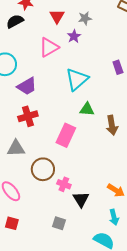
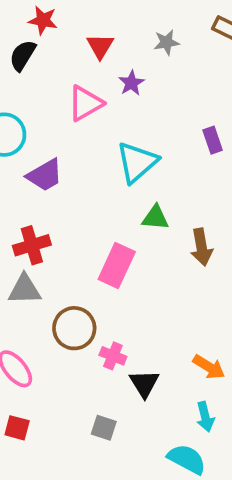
gray star: (85, 18) -> (166, 42), moved
black semicircle: (15, 21) -> (23, 55), turned -30
red cross: (28, 116) -> (32, 245), moved

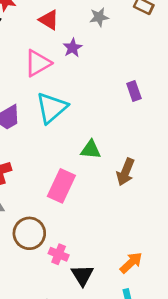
red triangle: (100, 46) -> (49, 20), turned -30
cyan triangle: (137, 162) -> (52, 108), moved
brown arrow: (202, 247) -> (126, 172), turned 32
orange arrow: (209, 367) -> (131, 263), turned -75

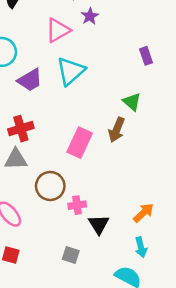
green triangle: (91, 150) -> (132, 102), moved, turned 36
brown arrow: (126, 172) -> (117, 130), moved
pink cross: (59, 254) -> (77, 205), turned -30

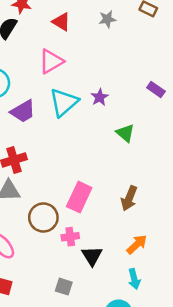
purple star: (90, 16) -> (100, 97), moved
purple rectangle: (146, 56) -> (156, 90), moved, turned -36
brown arrow: (117, 130) -> (129, 198), moved
pink rectangle: (80, 143) -> (79, 197), moved

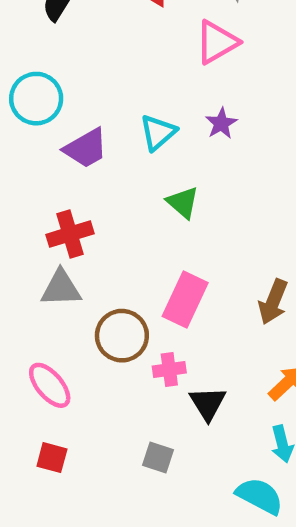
pink triangle: (51, 61) -> (217, 42), moved
cyan triangle: (64, 102) -> (158, 132), size x0.7
green triangle: (125, 133) -> (183, 202), moved

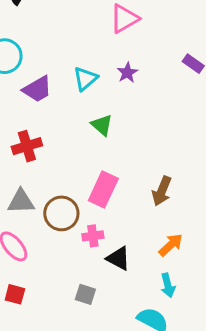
gray triangle: (61, 288) -> (21, 201), moved
black triangle: (208, 403) -> (118, 258), turned -30

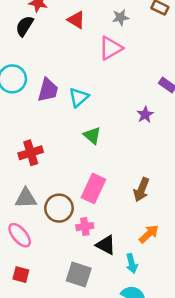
purple star: (127, 73) -> (145, 115), moved
purple trapezoid: (37, 89) -> (48, 90), moved, turned -45
cyan arrow: (168, 285) -> (132, 263), moved
gray square: (85, 294) -> (79, 275), size x1.5

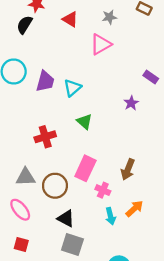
red cross: (31, 153) -> (45, 137), moved
pink cross: (85, 227) -> (103, 190), moved, turned 32
black triangle: (106, 245) -> (66, 218), moved
cyan arrow: (132, 263) -> (110, 216), moved

